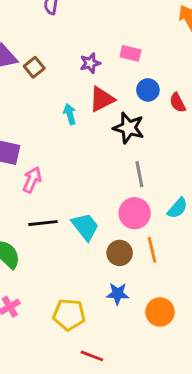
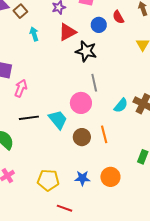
red semicircle: (178, 103) -> (118, 17), moved
cyan arrow: (70, 114) -> (34, 34), moved
pink circle: (135, 213) -> (81, 103), moved
blue star: (118, 294) -> (82, 178), moved

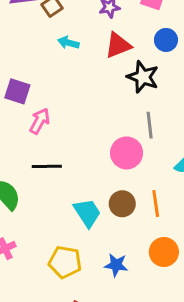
cyan arrow: (34, 34) -> (68, 43), turned -64
cyan trapezoid: (58, 120) -> (87, 213), moved
orange circle: (110, 177) -> (164, 252), moved

